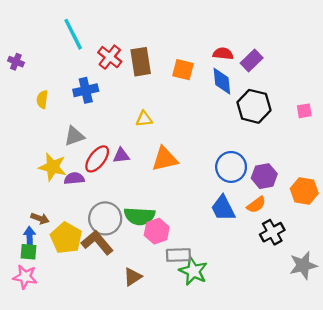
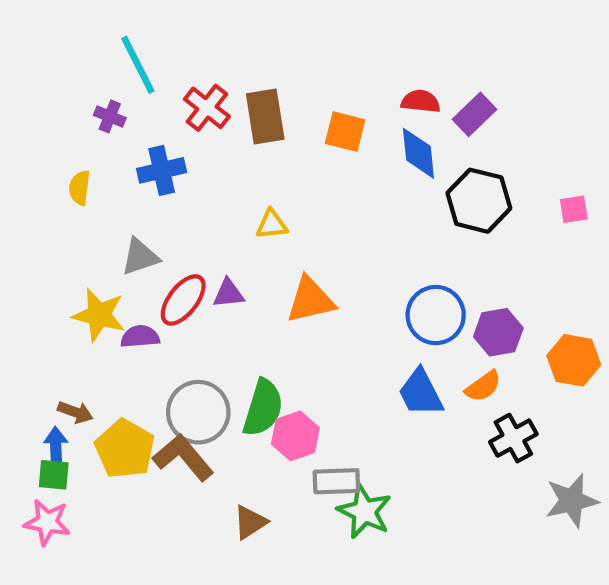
purple cross: (16, 62) -> (110, 116), moved
green semicircle: (140, 216) -> (263, 408), turned -76

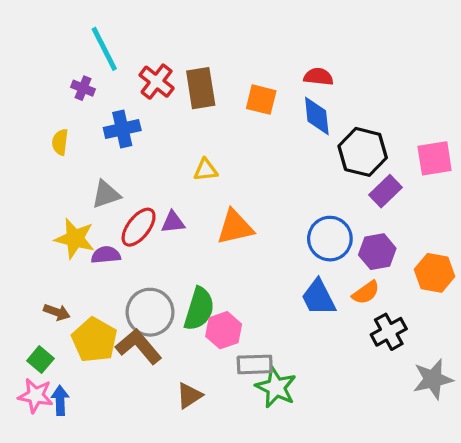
purple rectangle: (475, 114) -> (385, 191), moved
pink square: (574, 209) -> (435, 158), size x1.6
blue arrow: (56, 447) -> (60, 400), moved
green square: (54, 475) -> (40, 360), turned 35

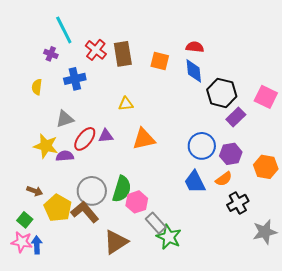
pink square: (435, 158) -> (266, 97), turned 35
gray rectangle: (255, 364) -> (156, 223), turned 50
brown triangle: (189, 396) -> (116, 242), size x1.5

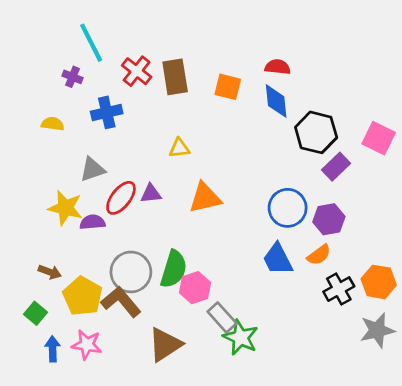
yellow semicircle: (37, 87) -> (53, 124), turned 91
orange hexagon: (266, 167) -> (379, 282), moved
pink star: (22, 242) -> (87, 345), moved

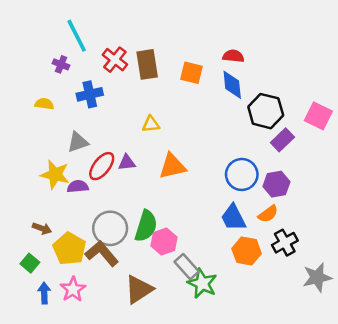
orange hexagon: (379, 282) -> (247, 251), moved
pink star: (87, 345) -> (73, 289), turned 30

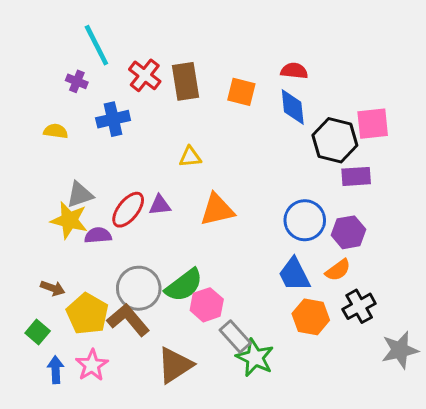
pink square: (318, 116) -> (373, 124), moved, turned -32
purple rectangle: (282, 140) -> (356, 176), turned 40
gray triangle: (78, 142) -> (80, 195), moved
green semicircle: (146, 226) -> (184, 285), turned 36

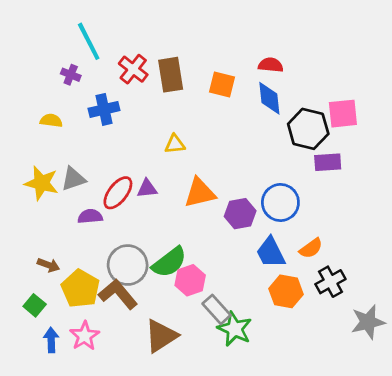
yellow star: (69, 220) -> (41, 183), moved
purple hexagon: (349, 232) -> (240, 214), moved

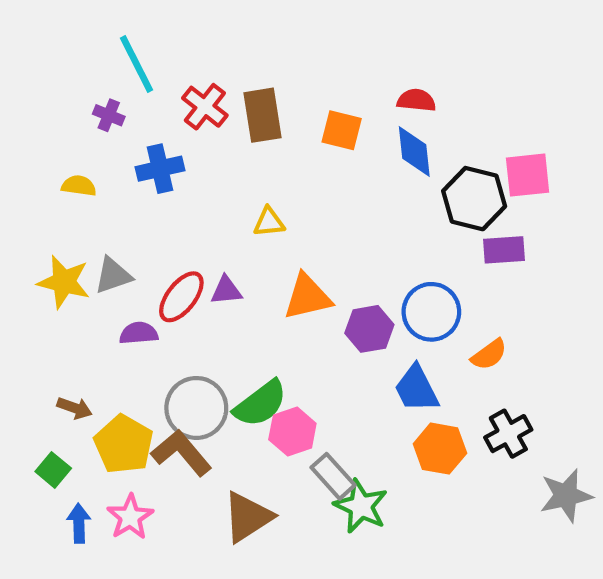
orange semicircle: (311, 248) -> (489, 355), moved

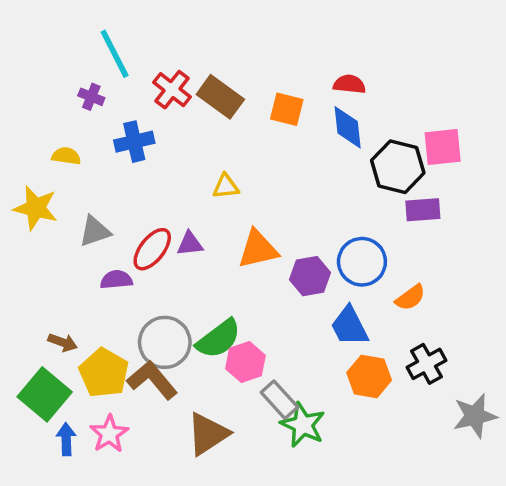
brown rectangle: (263, 115) -> (220, 97), turned -45
yellow star: (64, 282) -> (36, 208), moved
green square: (53, 470) -> (45, 394), size x1.8

